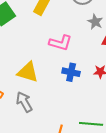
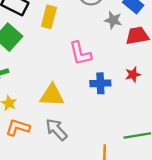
pink L-shape: (60, 43) -> (80, 53), turned 75

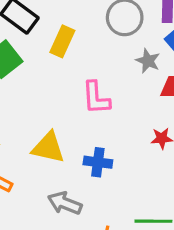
blue cross: (100, 83) -> (98, 162), moved
gray arrow: (56, 130) -> (65, 203), moved, turned -35

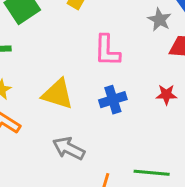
blue cross: (98, 162) -> (113, 100), moved, turned -30

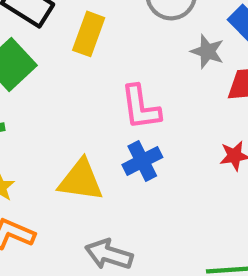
blue cross: (113, 100) -> (142, 161), moved

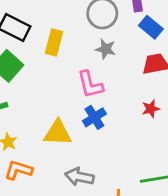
gray star: (207, 51) -> (106, 49), moved

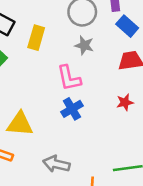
yellow triangle: (58, 133) -> (20, 124), moved

